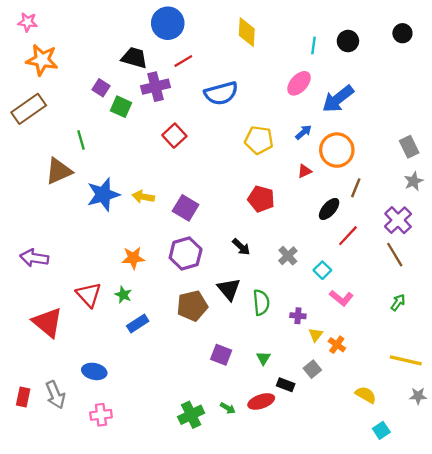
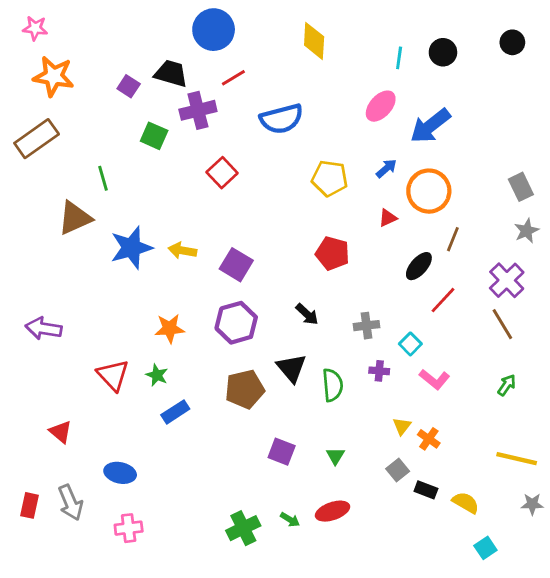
purple square: (101, 88) -> (129, 86), moved
gray cross: (288, 256) -> (367, 326), turned 36
purple cross: (298, 316) -> (379, 371), moved
red triangle: (48, 322) -> (61, 432), moved, size x0.6
black rectangle: (286, 385) -> (426, 490), moved

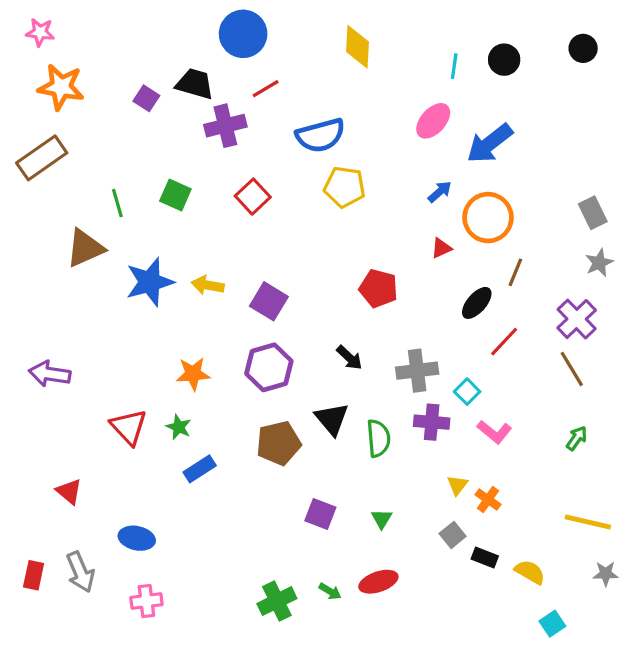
green square: (154, 136) -> (175, 195), moved
yellow pentagon: (330, 178) -> (345, 187), moved
gray cross: (367, 326) -> (417, 371), size x1.4
purple cross: (379, 371) -> (432, 422), size x1.5

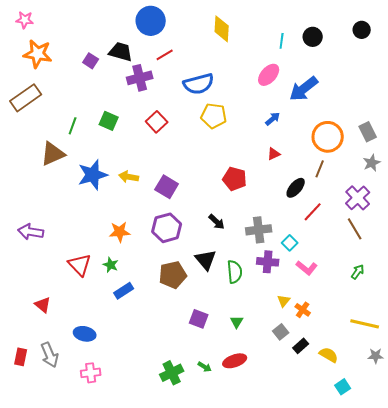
green line: (117, 203) -> (73, 126), turned 36
orange circle: (488, 218) -> (328, 137), moved
black rectangle: (485, 558) -> (301, 346), turned -63

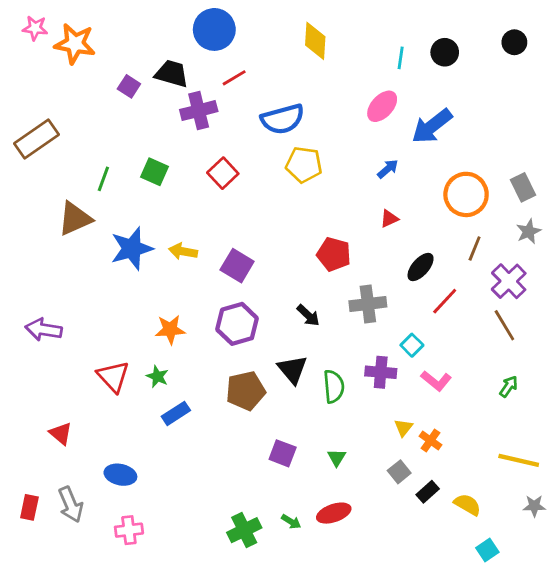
orange star: (38, 54) -> (75, 44), moved
brown line: (320, 169) -> (475, 248), moved
gray cross: (259, 230) -> (368, 304), moved

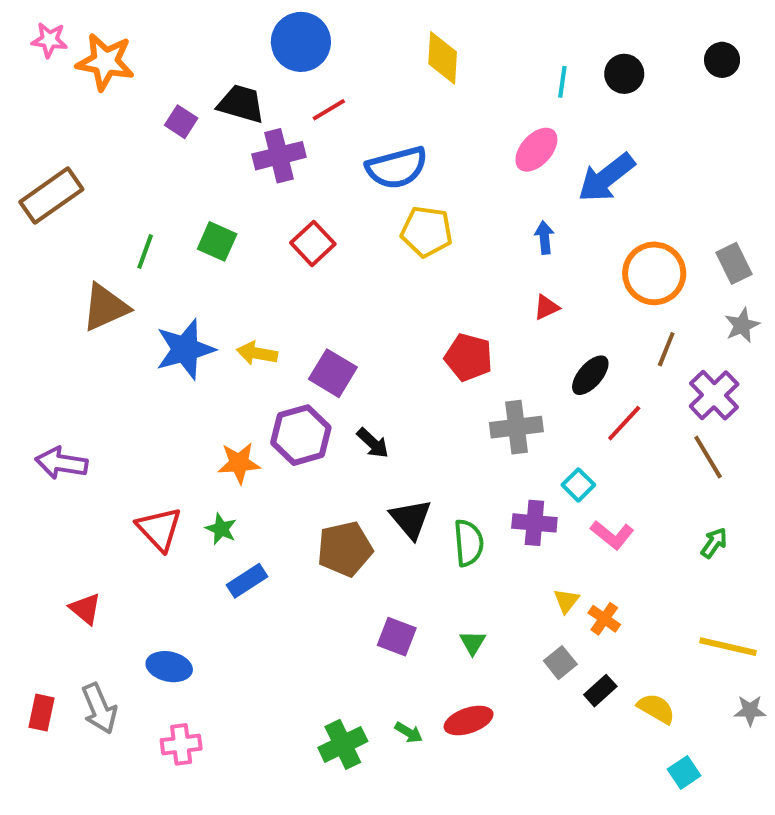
blue arrow: (388, 169) -> (544, 237), turned -55
black arrow: (308, 315) -> (373, 443), moved
purple hexagon: (237, 324) -> (301, 435), moved

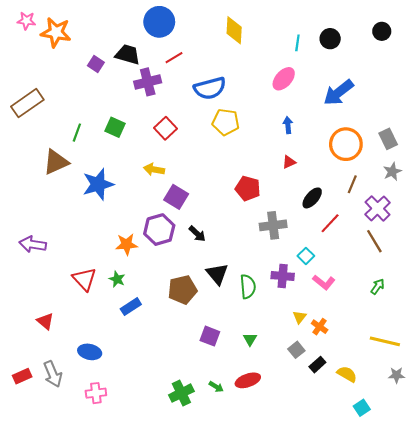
blue arrow: (606, 178) -> (339, 92), moved
yellow arrow: (257, 353) -> (154, 169), moved
red rectangle: (41, 713) -> (22, 376), turned 54

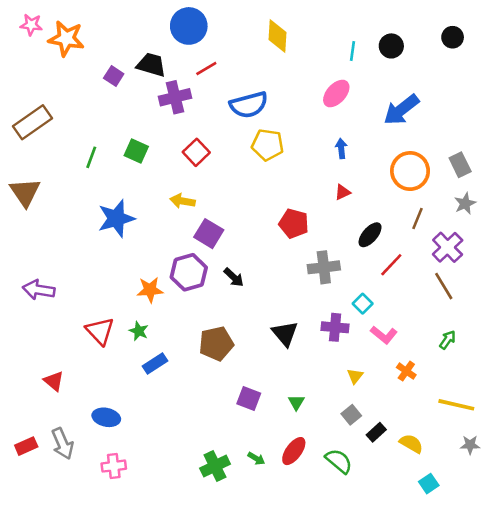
brown triangle: (56, 162) -> (25, 192), moved, turned -40
black triangle: (217, 274) -> (285, 334), moved
green semicircle: (248, 287) -> (339, 461), moved, turned -45
orange cross: (320, 327) -> (406, 371), moved
red ellipse: (248, 380) -> (294, 451), turned -35

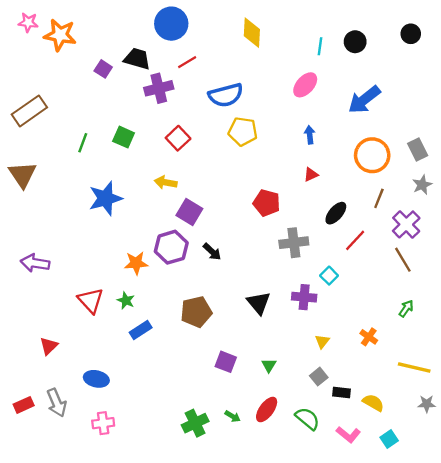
pink L-shape: (384, 335) -> (348, 434), moved
red triangle: (54, 381) -> (49, 346), turned 36
black rectangle: (376, 432) -> (342, 392), turned 48

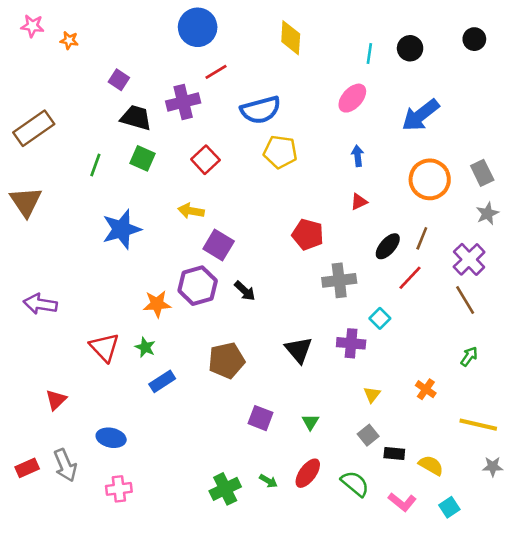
orange star: (60, 35) -> (69, 40), size x0.5
black trapezoid: (137, 59) -> (136, 118), moved
brown line: (379, 198) -> (422, 238), moved

